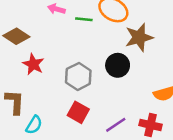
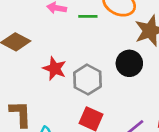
red star: (33, 64) -> (55, 69), moved

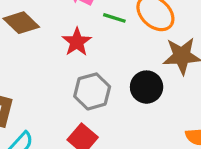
red star: (55, 69) -> (77, 42), moved

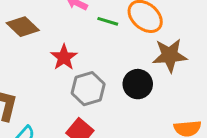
red star: (77, 42) -> (64, 57), moved

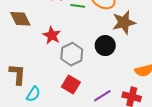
brown diamond: (23, 27) -> (20, 19), turned 30

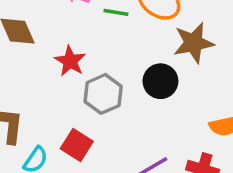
red square: (71, 84) -> (77, 145), moved

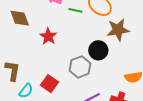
gray hexagon: (103, 94) -> (80, 67), moved

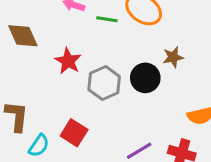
brown star: (118, 30) -> (173, 57), moved, size x0.6
gray hexagon: (80, 67) -> (104, 83), moved

